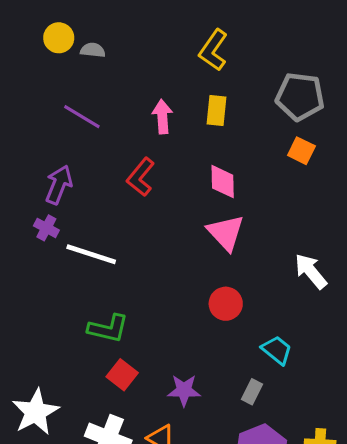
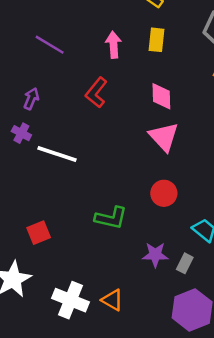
purple arrow: (59, 185) -> (31, 99), size x0.7
green L-shape: (108, 328) -> (111, 218), moved
red square: (122, 375) -> (39, 233), moved, turned 30
purple star: (184, 390) -> (155, 255), moved

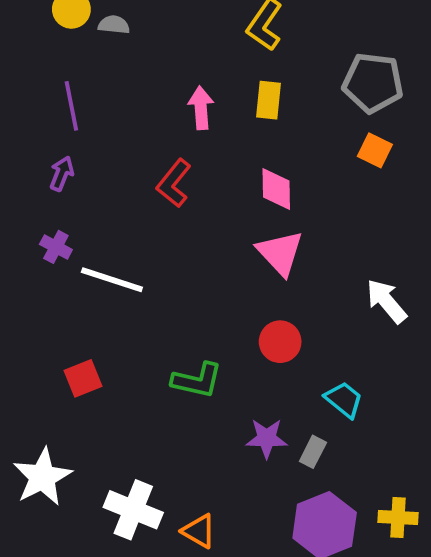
purple line: (50, 45) -> (71, 106), moved, turned 48
purple arrow: (31, 99) -> (62, 174), moved
red square: (39, 233) -> (83, 378), moved
orange triangle: (112, 300) -> (199, 531), moved

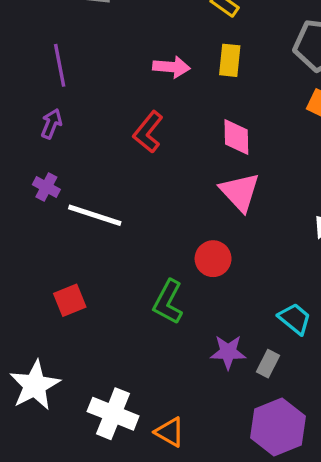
pink arrow: (201, 108) -> (171, 67), turned 99
red circle: (280, 342) -> (213, 259), moved
green L-shape: (197, 380) -> (168, 302), turned 105

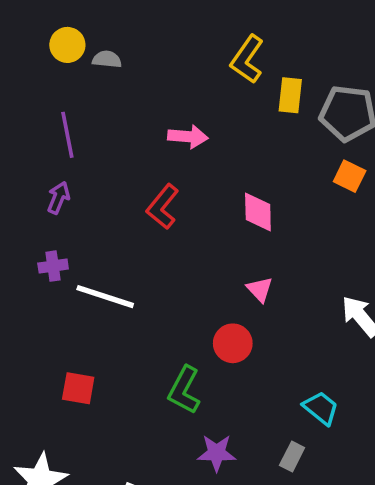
yellow rectangle: (230, 60) -> (290, 95), moved
purple cross: (46, 187) -> (53, 266), turned -36
pink triangle: (240, 192) -> (260, 289), moved, size x0.6
red square: (70, 300) -> (78, 388), turned 32
purple star: (228, 352) -> (217, 453), moved

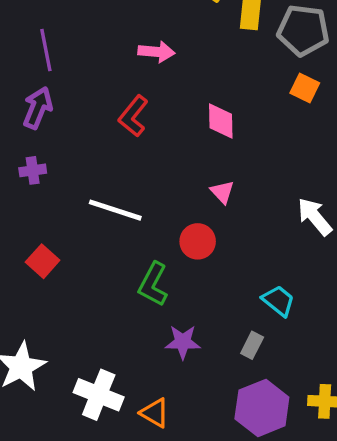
purple arrow: (58, 198) -> (38, 108), size x1.4
white line: (105, 297) -> (115, 210), moved
red square: (78, 388) -> (43, 261), moved, turned 32

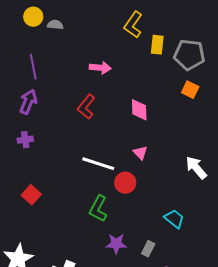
white line: (115, 210) -> (98, 164), moved
gray rectangle: (252, 345) -> (148, 249), moved

